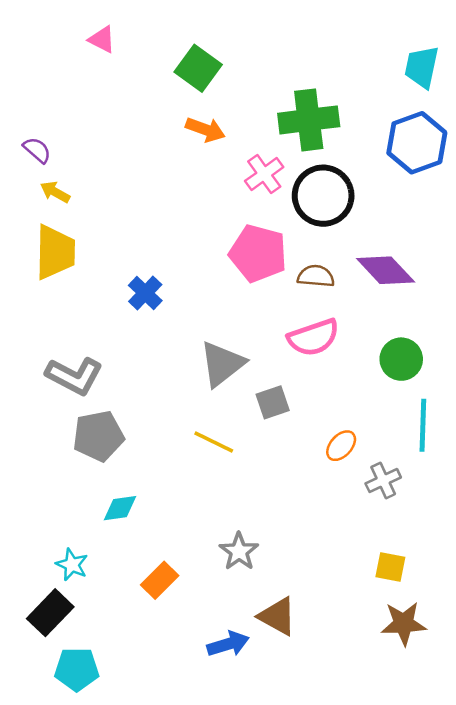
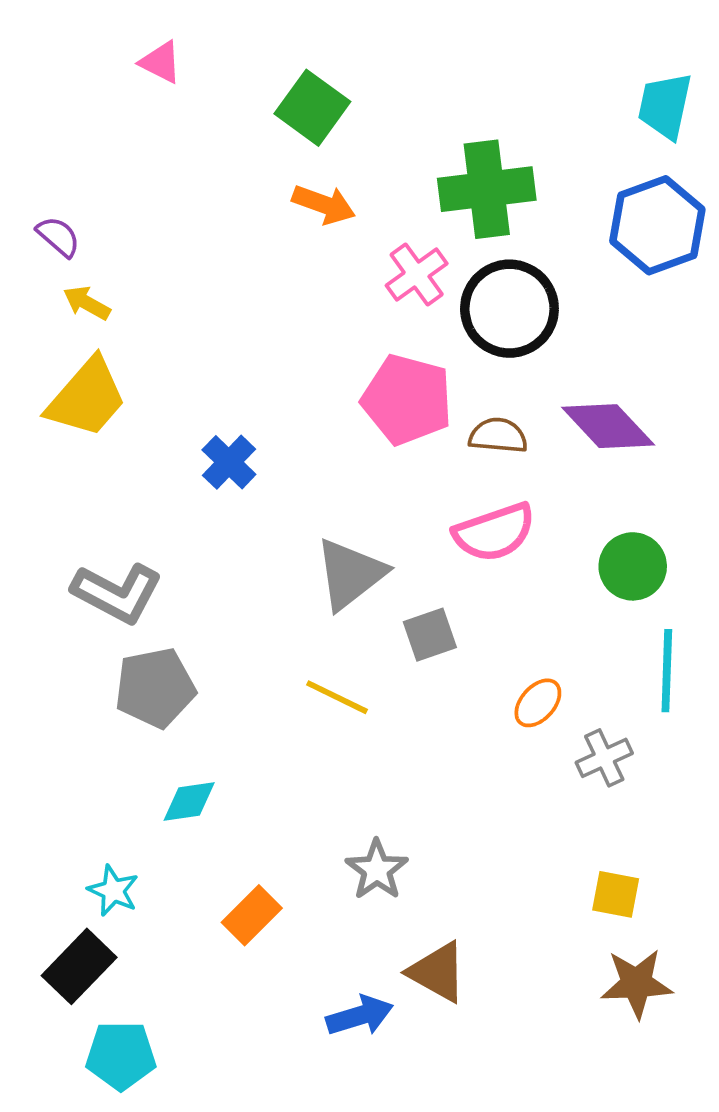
yellow trapezoid: (55, 252) -> (87, 398), turned 40

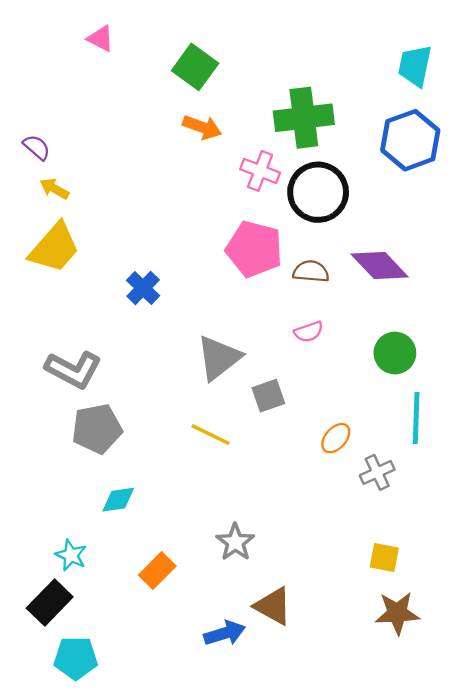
pink cross: (417, 275) -> (260, 171), turned -33
pink semicircle: (494, 532) -> (309, 332), size x0.6

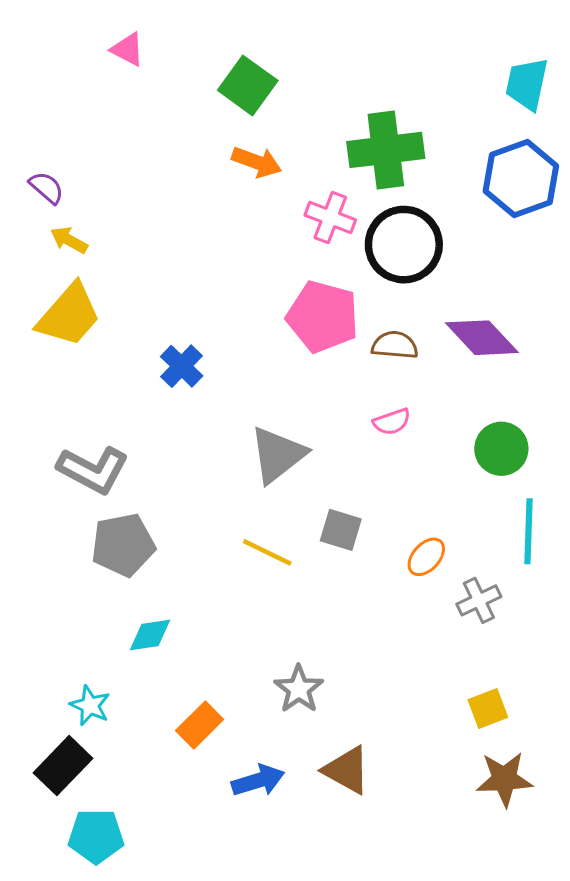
gray square: (268, 396) -> (341, 530), moved, turned 36
yellow square: (384, 558) -> (488, 708), turned -32
blue arrow: (225, 633) -> (258, 781), moved

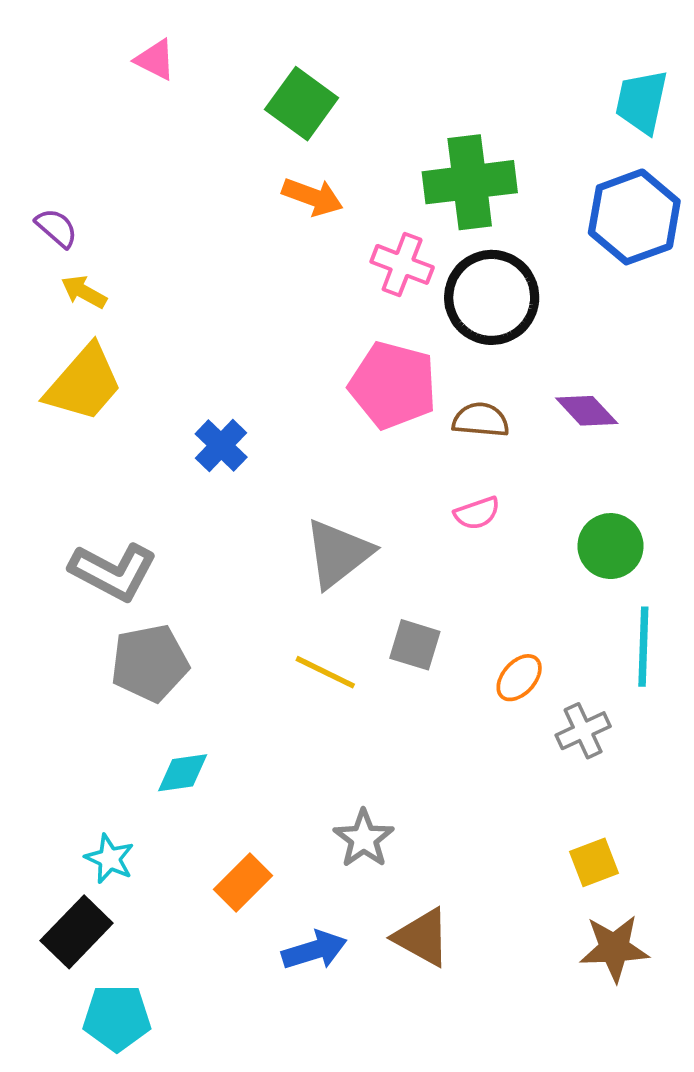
purple diamond: (482, 338) -> (587, 411), size x0.7

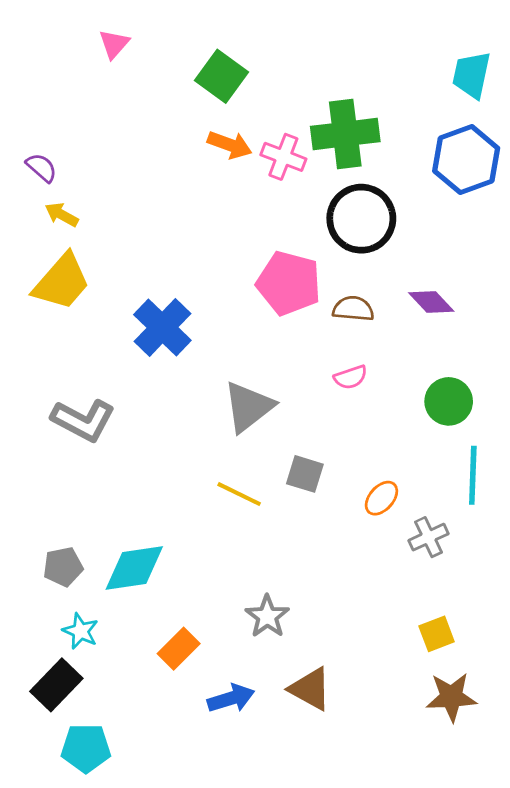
pink triangle: (155, 60) -> (114, 44), turned 44
pink cross: (402, 264) -> (283, 157), moved
blue cross: (221, 445) -> (162, 327), size x1.5
gray pentagon: (150, 663) -> (63, 567), moved, size x0.7
cyan diamond: (183, 773) -> (134, 568), size x1.6

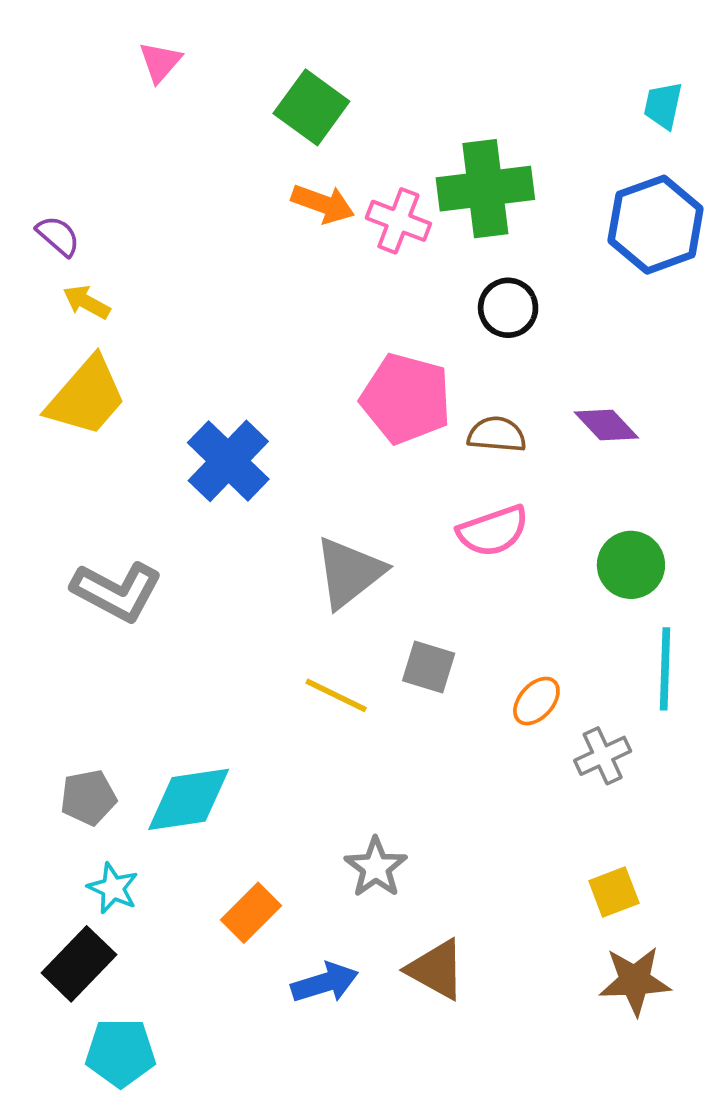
cyan trapezoid: (471, 75) -> (663, 105), size x0.7
black circle: (361, 219) -> (508, 308), size x0.6
pink semicircle: (351, 377) -> (493, 531), size x1.5

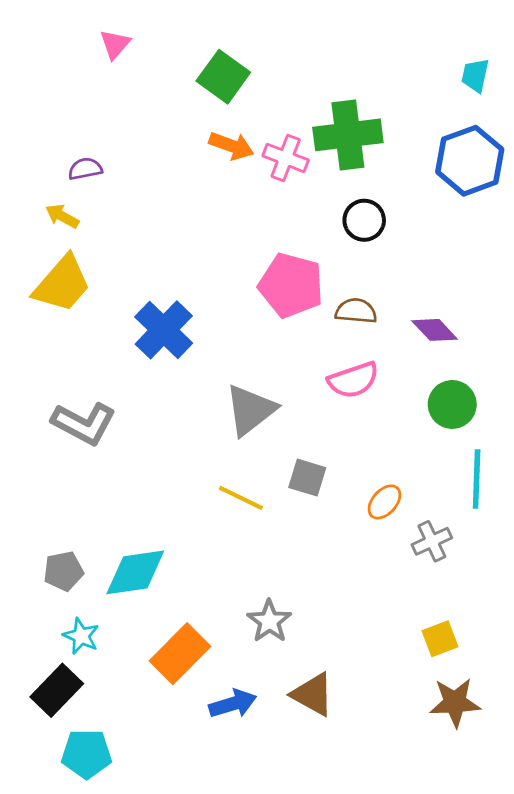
purple semicircle: (58, 236) -> (85, 169), moved, turned -52
purple diamond: (606, 425) -> (435, 330), moved
orange rectangle: (251, 913) -> (180, 654), size x1.4

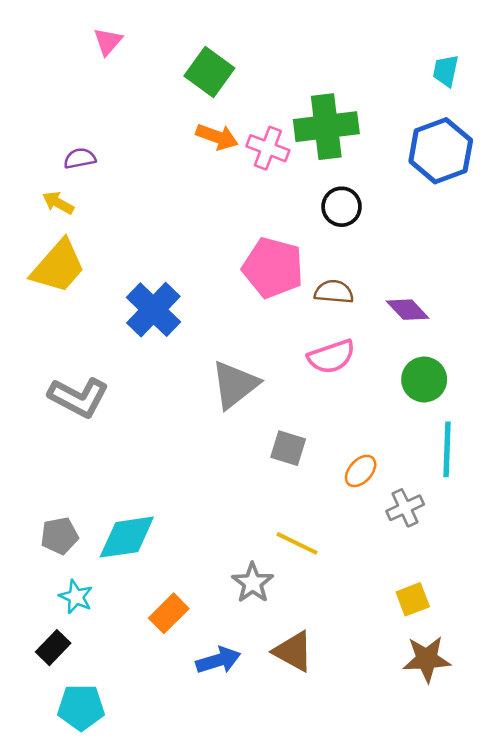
yellow line: (241, 498) -> (297, 543), moved
orange rectangle: (180, 654) -> (169, 613), size x0.7
black rectangle: (57, 690) -> (53, 648), size x0.7

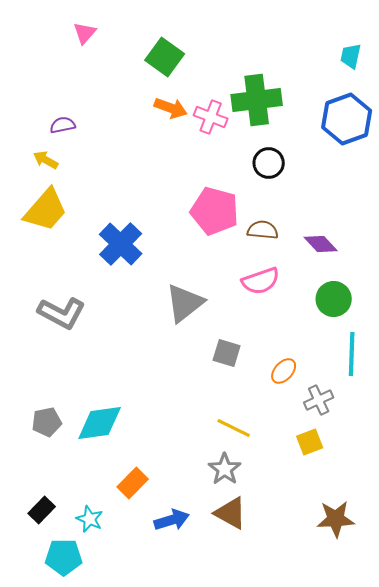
gray star: (253, 583) -> (225, 469), moved
cyan star: (76, 597) -> (90, 519), moved
yellow square: (413, 599) -> (310, 442), moved

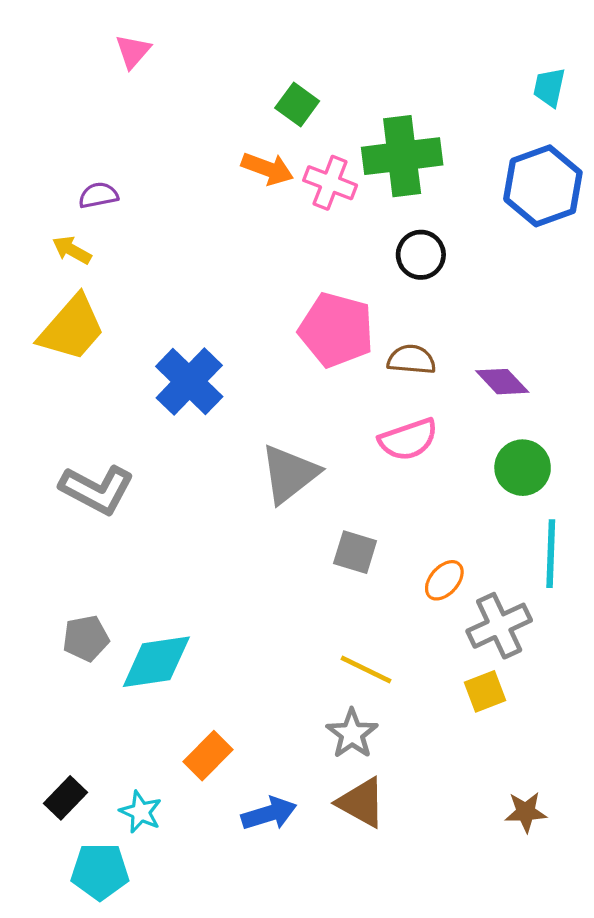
green square: (165, 57) -> (297, 104), moved, size x0.7
gray cross: (319, 400) -> (499, 626), size x1.4
gray pentagon: (47, 422) -> (86, 638), moved
brown star: (336, 519) -> (526, 812), size x0.7

